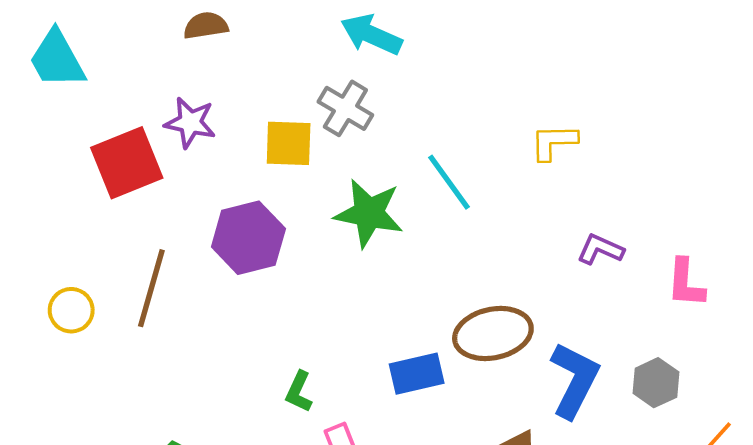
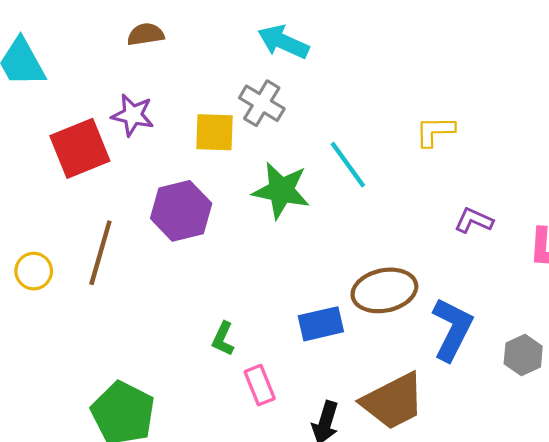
gray hexagon: (656, 383) -> (523, 355), moved

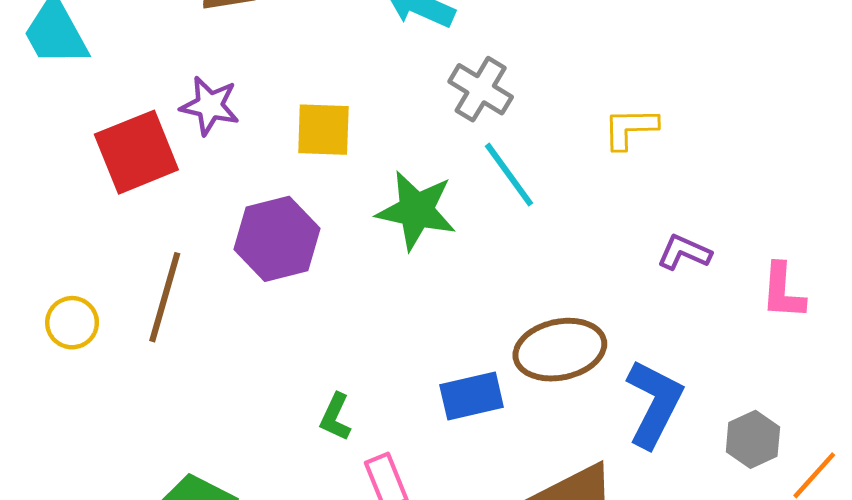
gray cross: (262, 103) -> (481, 89), moved

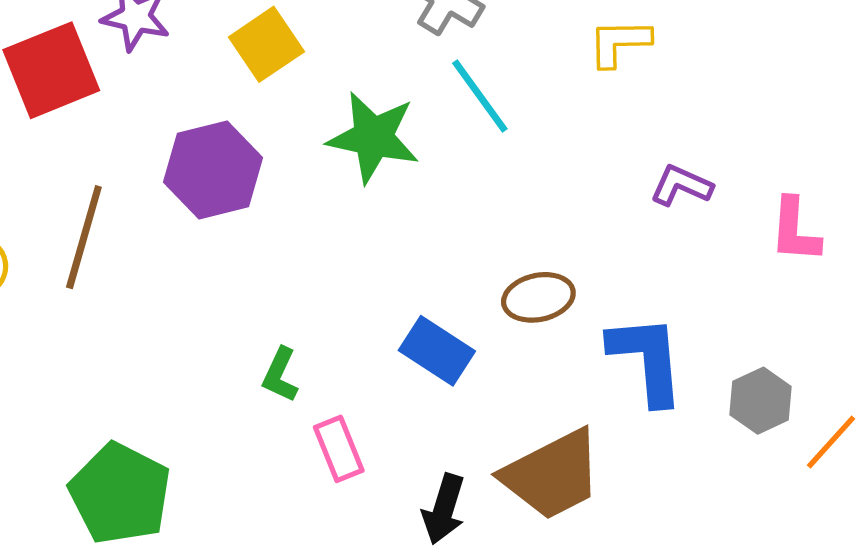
yellow square: (323, 130) -> (266, 44), turned -36
brown ellipse: (560, 350) -> (538, 297), size x0.7
blue rectangle: (472, 396) -> (437, 351), turned 46
blue L-shape: (654, 403) -> (647, 359), turned -32

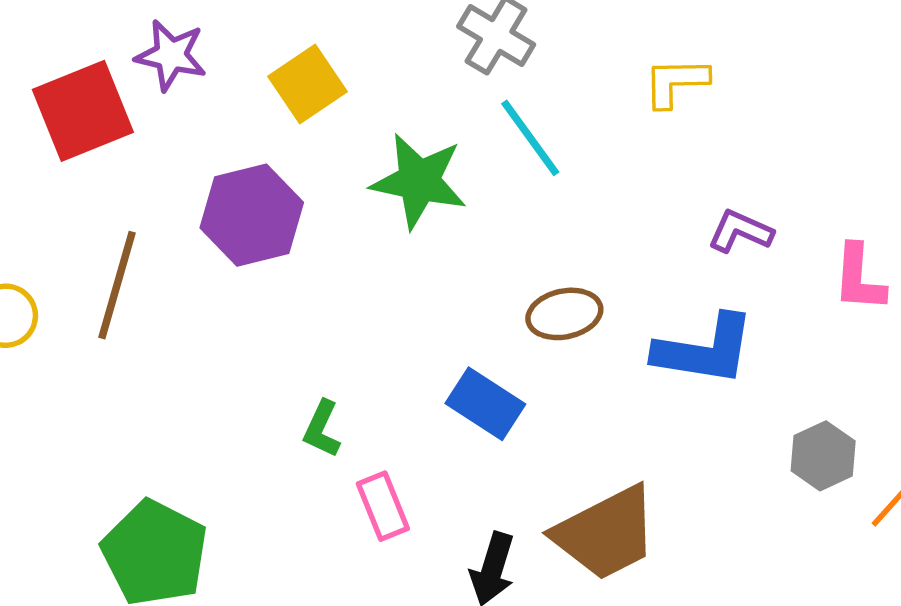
brown ellipse: (538, 297) -> (564, 314), moved
blue L-shape: (647, 359) -> (705, 350), moved, turned 104

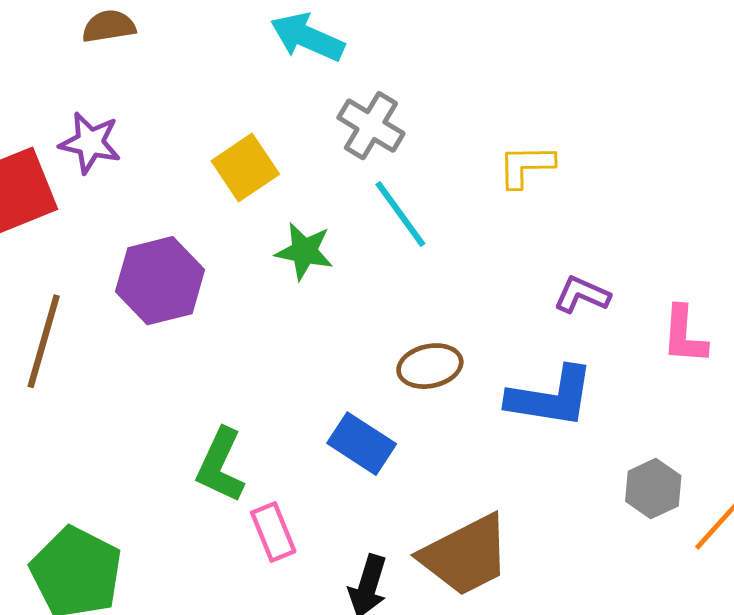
yellow square: (307, 84) -> (245, 167), moved
green star: (419, 181) -> (304, 251), size x0.7
green L-shape: (322, 429) -> (220, 465), size x1.5

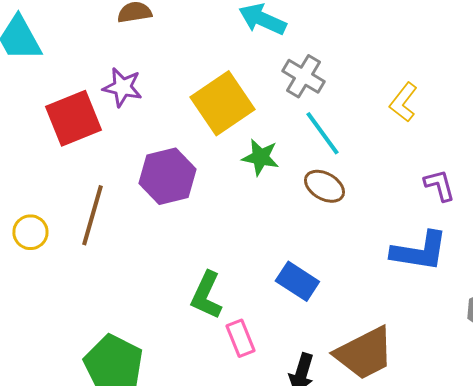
yellow L-shape: (526, 166) -> (403, 102), turned -51
yellow square: (245, 167) -> (222, 103), size x1.5
purple L-shape: (582, 295) -> (439, 185), turned 51
brown ellipse: (430, 366) -> (324, 186), moved, turned 42

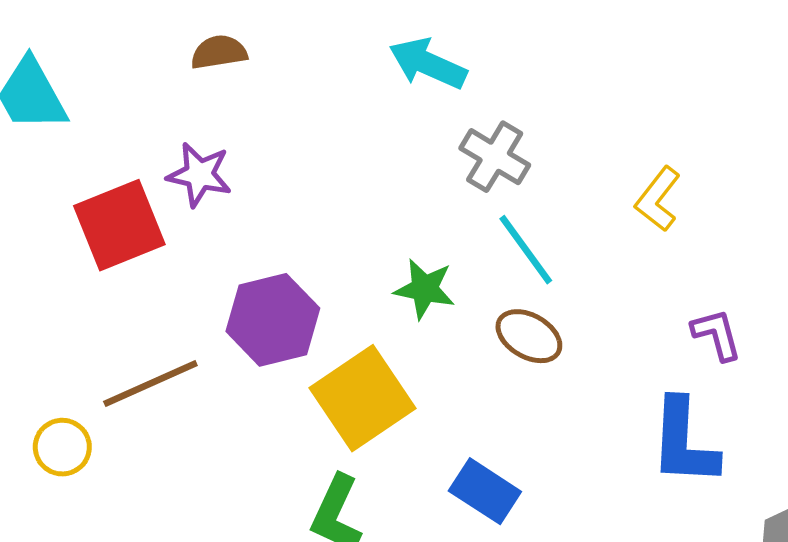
yellow square: (222, 103) -> (363, 398), moved
brown line: (92, 215) -> (150, 383), turned 50
yellow circle: (30, 232) -> (62, 447), moved
blue L-shape: (419, 251) -> (684, 442), turned 84

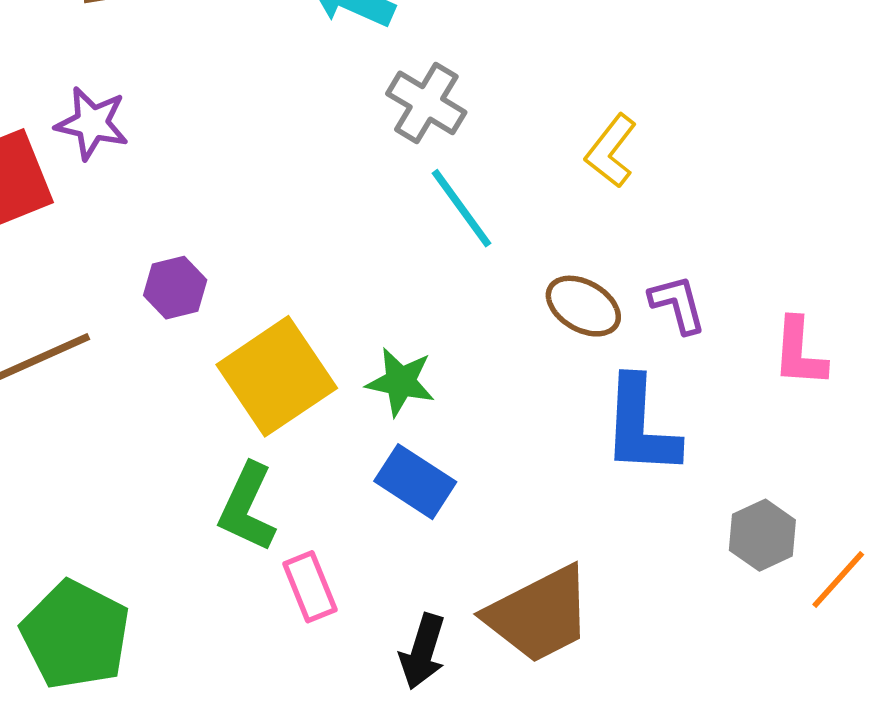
green star: (425, 289) -> (400, 382), moved
purple hexagon: (273, 320) -> (175, 288), size x0.6
brown ellipse: (529, 336) -> (583, 306), moved

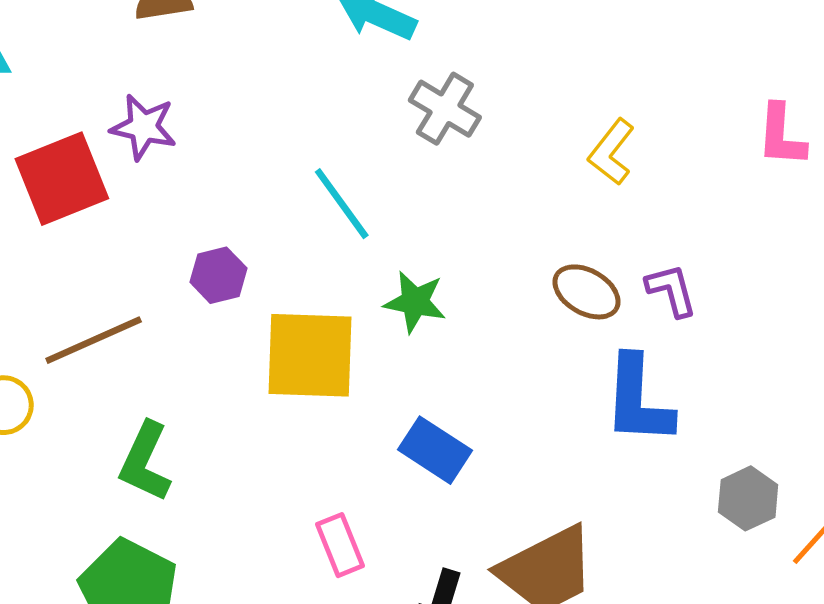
cyan line: (461, 208) -> (342, 204), moved
pink L-shape: (799, 352) -> (781, 135), moved
yellow square: (277, 376) -> (310, 355), turned 36
green star: (400, 382) -> (415, 302), moved
green L-shape: (247, 507) -> (145, 462), moved

